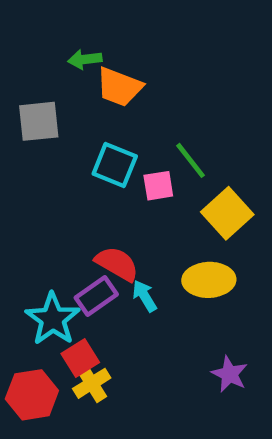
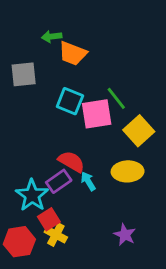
pink square: (158, 186) -> (97, 114), size x1.6
purple star: (230, 374) -> (125, 235), moved
yellow cross: (92, 383) -> (56, 235), turned -30

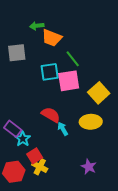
green line: (116, 98) -> (73, 59), moved
cyan square: (70, 101) -> (50, 72), turned -30
purple rectangle: (59, 181) -> (13, 129), moved, turned 72
cyan star: (32, 195) -> (23, 139), size x0.7

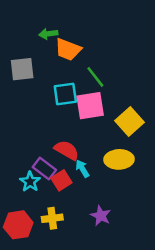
purple rectangle: (13, 129) -> (44, 169), moved
red square: (35, 156) -> (61, 180), moved
yellow cross: (40, 167) -> (52, 218), turned -35
purple star: (89, 167) -> (101, 216), moved

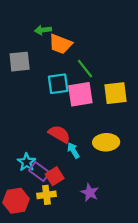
yellow square: (129, 121) -> (115, 93), moved, turned 35
purple rectangle: (44, 169) -> (39, 171), moved
red square: (61, 180) -> (55, 176), moved

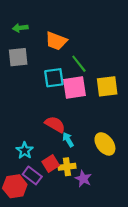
green arrow: (43, 30) -> (20, 28), moved
yellow ellipse: (106, 142) -> (105, 144), moved, turned 55
purple rectangle: (39, 171) -> (32, 175), moved
yellow cross: (46, 195) -> (67, 167), moved

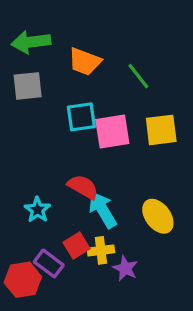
green arrow: (20, 28) -> (31, 42), size x1.6
green line: (79, 64) -> (138, 76), moved
cyan arrow: (68, 140) -> (103, 210), size x1.6
cyan star: (25, 150) -> (37, 210), moved

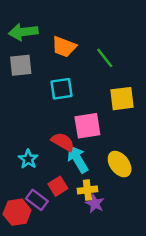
pink square: (112, 132) -> (87, 126), moved
yellow cross: (101, 250) -> (87, 190), moved

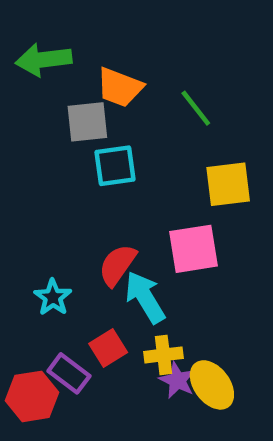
gray square: (21, 65) -> (87, 122), moved
pink square: (87, 126) -> (194, 249), moved
red semicircle: (63, 142) -> (117, 265), turned -85
yellow ellipse: (120, 164) -> (212, 385), moved

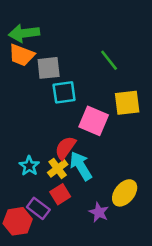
orange trapezoid: (120, 87) -> (22, 55), moved
pink square: (194, 249) -> (94, 121), moved, turned 32
yellow cross: (164, 355) -> (58, 168), moved, turned -30
yellow ellipse: (212, 385) -> (125, 193), moved, turned 76

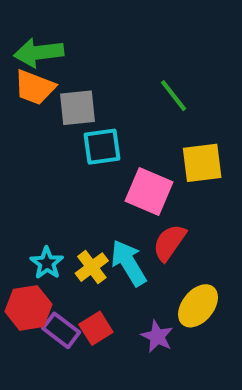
red semicircle: (65, 148) -> (169, 243), moved
red square: (60, 194) -> (96, 328), moved
red hexagon: (18, 221) -> (29, 308), moved

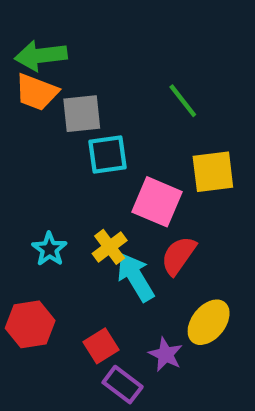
cyan star: (47, 263) -> (49, 249), moved
yellow cross: (92, 267) -> (110, 247), moved
purple rectangle: (61, 330) -> (123, 385), moved

